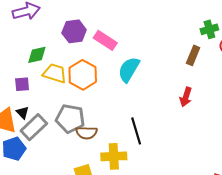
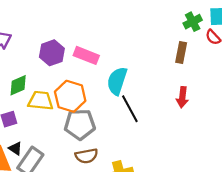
gray pentagon: (70, 119) -> (80, 124), moved
black line: (136, 131) -> (130, 109), moved

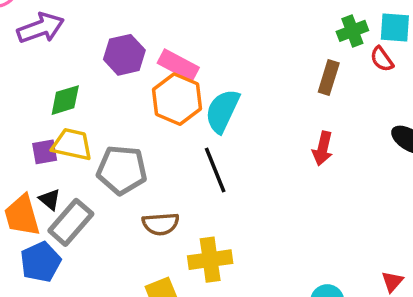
orange hexagon: (70, 96) -> (177, 99), moved
yellow trapezoid: (41, 101) -> (72, 144), moved
black line: (130, 109) -> (215, 170), moved
gray pentagon: (80, 124) -> (122, 170), moved

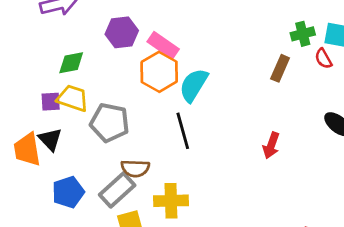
red arrow: (323, 149) -> (271, 145), moved
black triangle: (50, 199) -> (50, 139), size x1.4
gray rectangle: (71, 222) -> (117, 190), moved
blue pentagon: (41, 262) -> (68, 192), moved

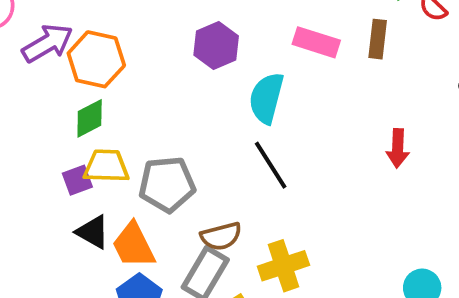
purple hexagon: (122, 32) -> (216, 45), moved
pink rectangle: (163, 45) -> (316, 42), moved
orange hexagon: (159, 72) -> (96, 59), moved
orange trapezoid: (27, 149) -> (133, 245), moved

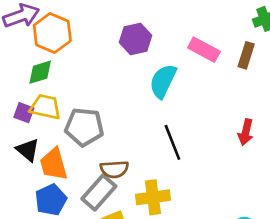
black line: (271, 165) -> (172, 142), moved
purple square: (77, 180) -> (24, 113), turned 30

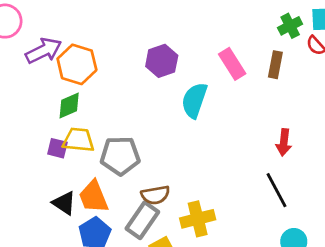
pink rectangle: (204, 50) -> (232, 64), turned 36
black line: (172, 142) -> (277, 190), moved
black triangle: (28, 150) -> (64, 203), moved

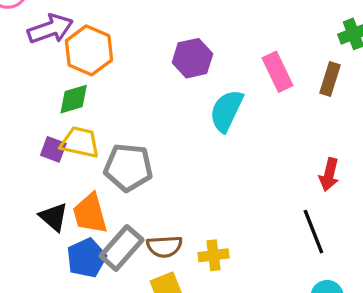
brown semicircle: (155, 195) -> (164, 247), moved
yellow cross: (198, 219) -> (214, 255), size x0.7
gray rectangle: (142, 220) -> (122, 248), moved

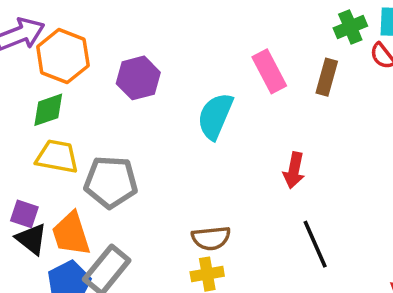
purple hexagon: (192, 58) -> (138, 78), moved
purple square: (53, 149) -> (24, 214), moved
red arrow: (329, 175) -> (294, 170), moved
brown semicircle: (164, 247) -> (211, 238), moved

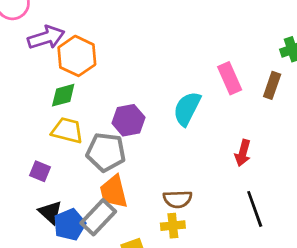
purple hexagon: (138, 78) -> (128, 120), moved
orange trapezoid: (71, 234) -> (114, 192), moved
black triangle: (31, 239) -> (50, 212), moved

